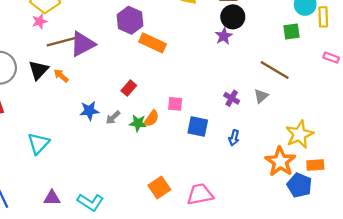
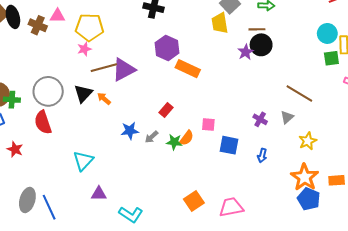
green square: (292, 32) -> (331, 58), moved
purple star: (224, 36) -> (246, 52), moved
yellow star: (299, 134) -> (308, 141), moved, size x0.7
blue pentagon: (299, 185) -> (309, 199), moved
purple triangle: (52, 198) -> (99, 194), moved

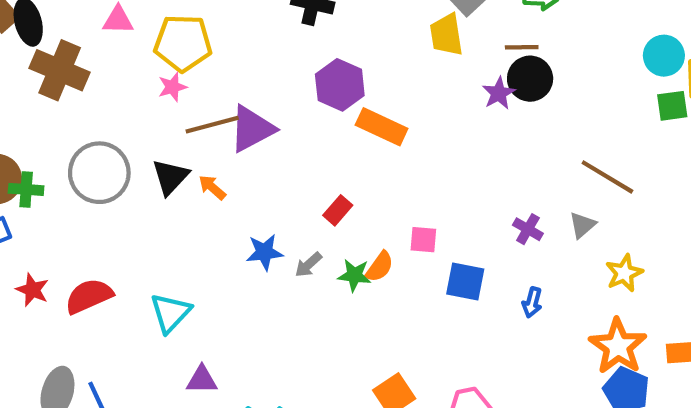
brown cross: (38, 25) -> (60, 70), moved, size x1.5
red semicircle: (43, 122) -> (89, 296), moved, turned 85

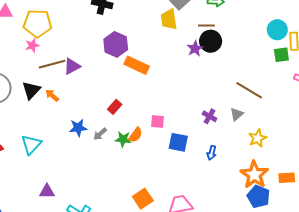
purple triangle: (252, 129) -> (72, 66), size x0.7
cyan triangle: (170, 313) -> (31, 144), moved

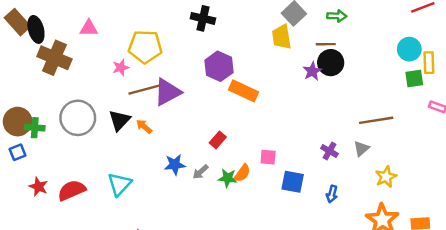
yellow pentagon: (38, 23) -> (145, 47), moved
purple triangle: (72, 66) -> (167, 92), size x1.4
brown line: (249, 90) -> (376, 120), turned -40

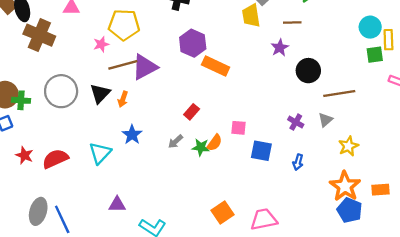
black circle: (331, 63) -> (308, 71), moved
orange arrow: (144, 126) -> (123, 99), turned -112
blue star: (175, 165) -> (132, 135), moved, turned -30

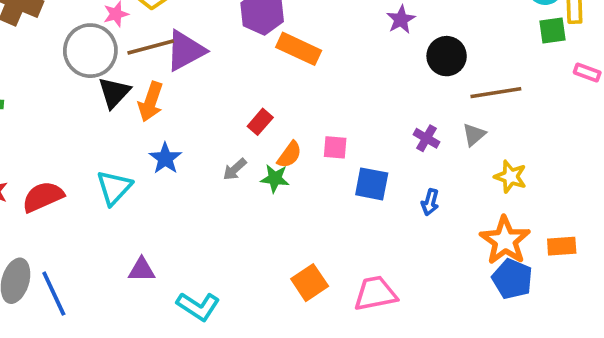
gray circle: (61, 91) -> (90, 51), moved
orange arrow: (123, 99) -> (151, 102), size x1.5
orange semicircle: (214, 143) -> (289, 155), moved
yellow star: (348, 146) -> (510, 177), turned -30

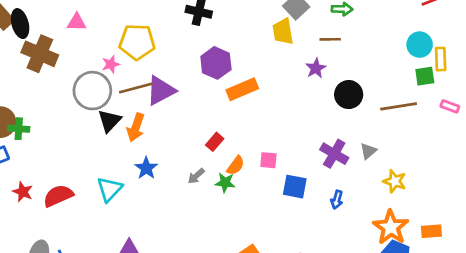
orange rectangle: (299, 49) -> (242, 89), turned -48
brown line: (496, 93) -> (399, 106), moved
purple cross: (426, 138) -> (334, 154), size x1.5

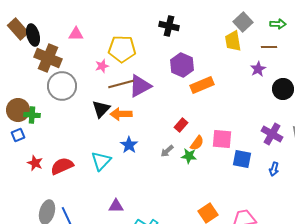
gray circle: (92, 91) -> (62, 86), moved
orange arrow: (136, 127) -> (121, 114), turned 70
pink square: (268, 160) -> (222, 139), size x1.5

